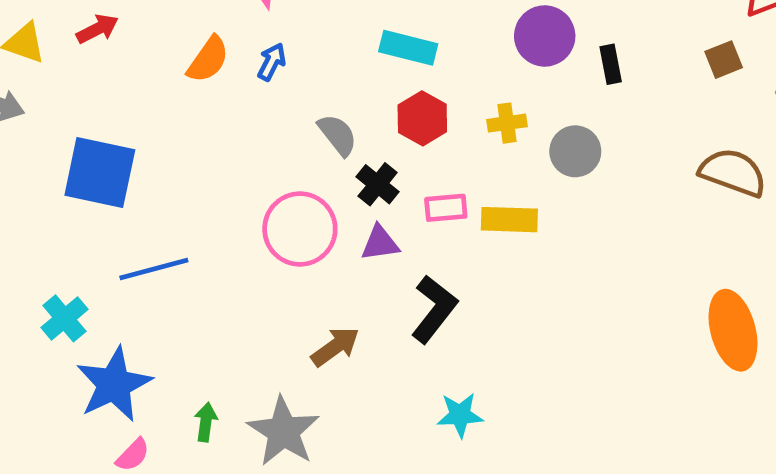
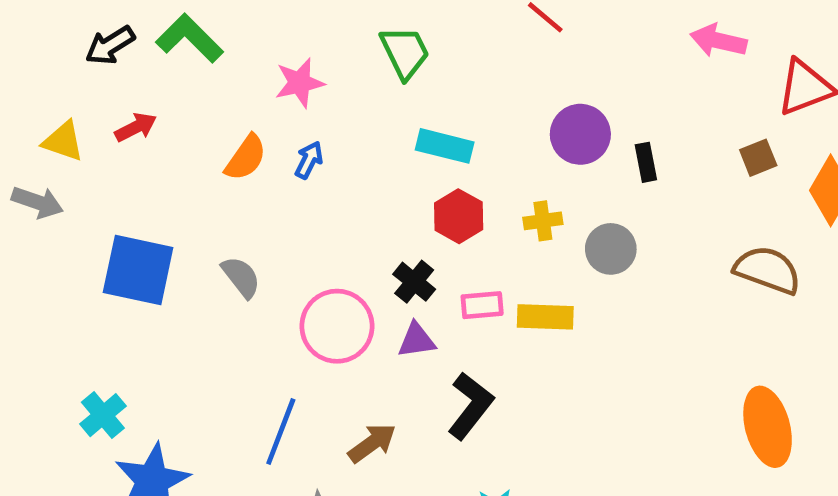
gray semicircle: (338, 135) -> (241, 277), moved
blue line: (154, 269) -> (281, 431), moved, turned -54

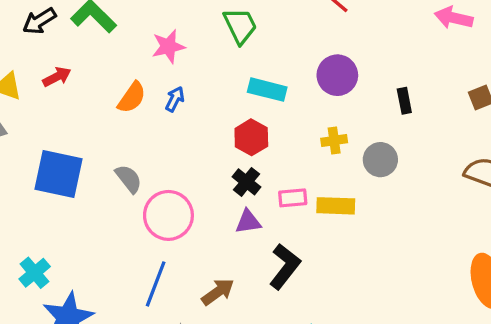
purple circle: (580, 134) -> (337, 75), moved
red hexagon: (459, 216) -> (251, 137), moved
pink circle: (337, 326) -> (168, 215), moved

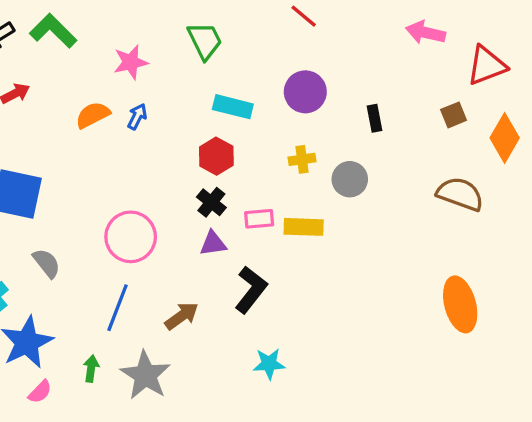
orange semicircle: (132, 97) -> (93, 115), turned -152
gray semicircle: (129, 179) -> (47, 263), moved

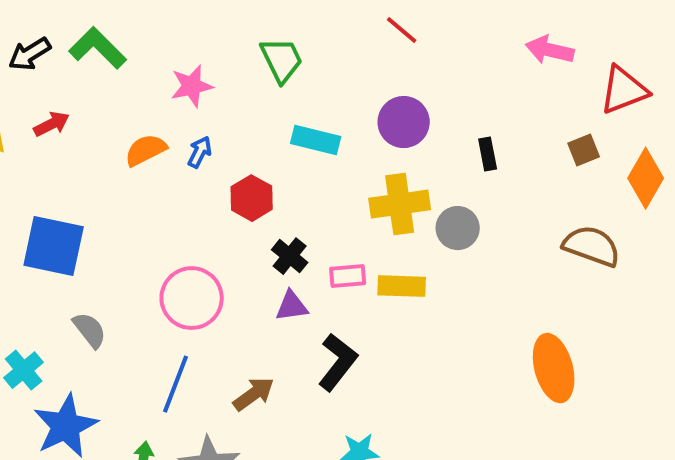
red hexagon: (216, 156) -> (252, 198), moved
yellow cross: (302, 159) -> (400, 204), size x1.8
orange ellipse: (460, 304) -> (554, 368), moved

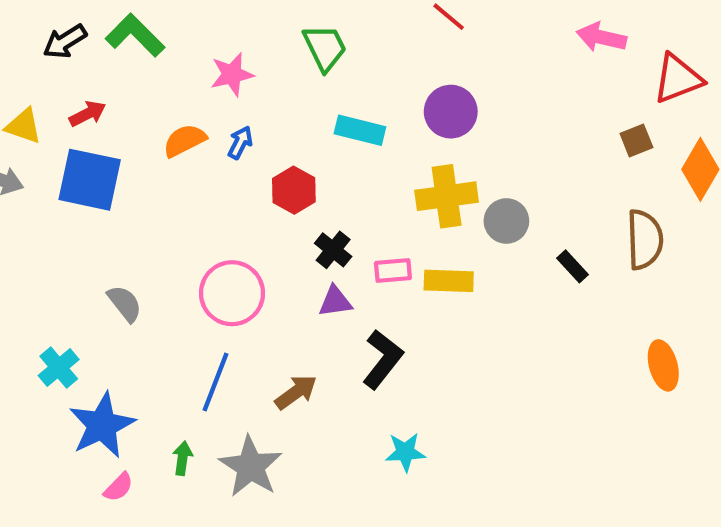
black rectangle: (488, 154) -> (572, 266), moved, turned -32
blue square: (54, 246) -> (90, 180), moved
brown semicircle: (592, 246) -> (645, 240), turned 68
gray semicircle: (90, 330) -> (125, 304), moved
orange ellipse: (554, 368) -> (663, 365), moved, size x0.7

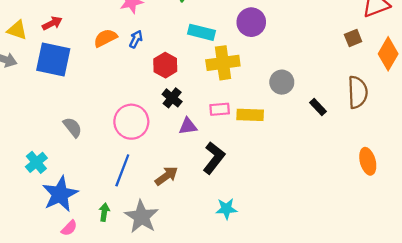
yellow cross: (447, 196) -> (223, 63), moved
black cross: (333, 250) -> (172, 98), moved

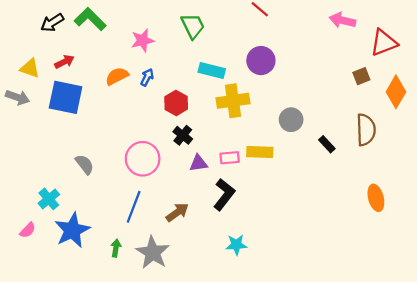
pink rectangle: (220, 109) -> (230, 158), moved
pink semicircle: (69, 228) -> (28, 230), moved

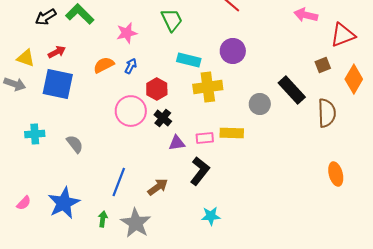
black rectangle: (327, 144) -> (292, 90), moved, size x1.8
pink circle: (143, 159) -> (131, 111), moved
cyan cross: (49, 199) -> (35, 134), moved, turned 36

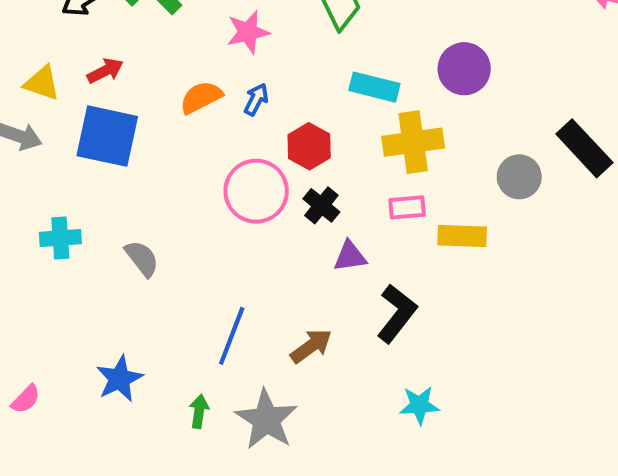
pink rectangle: (205, 138) -> (407, 207), moved
pink semicircle: (24, 203) -> (26, 399), moved
blue star: (64, 203) -> (119, 379), size x0.7

